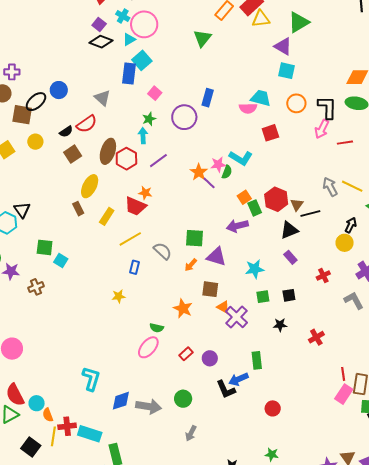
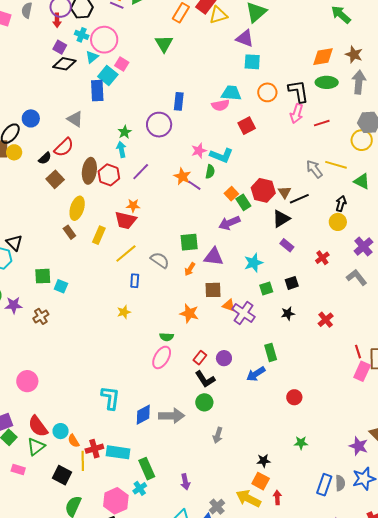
pink square: (155, 93) -> (122, 64), moved
yellow circle: (35, 142) -> (14, 152), moved
pink star: (218, 164) -> (199, 151), moved
black L-shape: (226, 389) -> (205, 379), moved

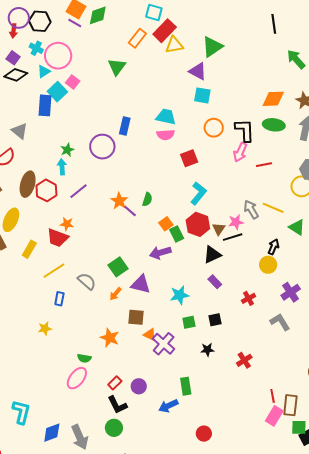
cyan trapezoid: (231, 93) -> (166, 117), moved
pink star: (199, 151) -> (236, 222), moved
cyan L-shape: (221, 155) -> (198, 193), moved, turned -80
green square: (189, 242) -> (118, 267), turned -36
gray arrow: (172, 416) -> (80, 437), turned 60

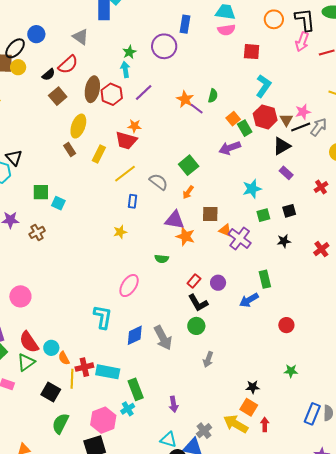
red square: (189, 158) -> (252, 52), turned 30
gray arrow: (251, 209) -> (319, 127), moved, turned 72
purple triangle: (141, 284) -> (175, 220), moved
pink ellipse: (77, 378) -> (129, 286), moved

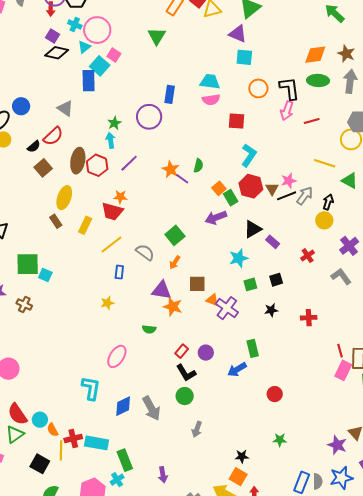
black triangle: (282, 146) -> (253, 229), moved
green square: (41, 192) -> (28, 264), size x1.4
brown cross: (37, 232) -> (24, 304), turned -35
red cross: (321, 249) -> (309, 318), turned 35

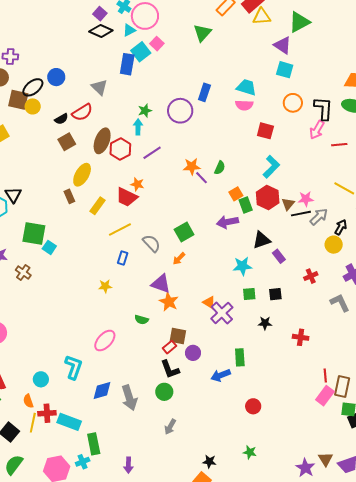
orange star: (171, 169) -> (192, 166), turned 30
brown square: (197, 284) -> (178, 336), moved
cyan circle: (40, 420) -> (41, 379), moved

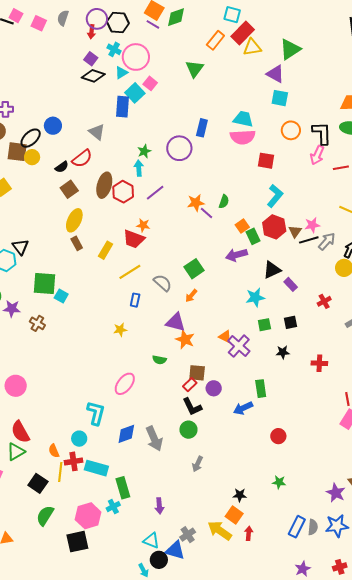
pink semicircle: (244, 105) -> (243, 137), size x1.4
yellow ellipse: (82, 175) -> (74, 220), moved
cyan circle: (41, 379) -> (79, 439), moved

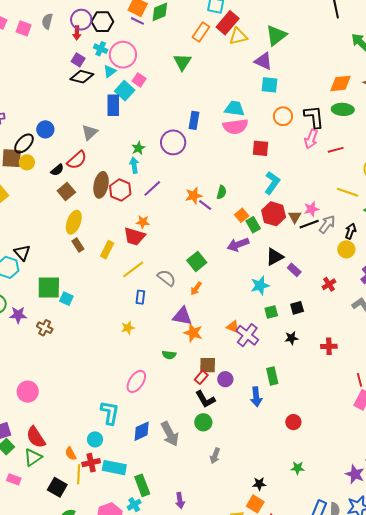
gray triangle: (97, 132) -> (90, 132), turned 42
blue arrow: (243, 408) -> (256, 397), turned -66

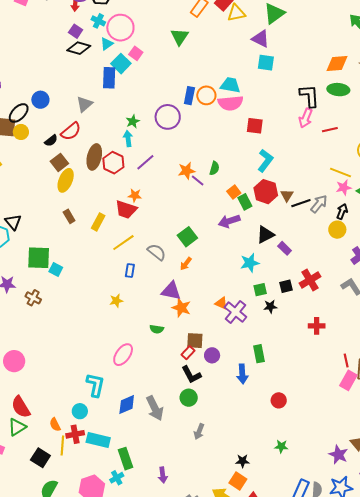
orange circle: (283, 116) -> (206, 95), moved
pink star: (311, 209) -> (344, 187), moved
yellow ellipse: (74, 222) -> (66, 180), moved
red cross: (329, 284) -> (310, 280), moved, size x1.5
black star: (291, 338) -> (270, 307), moved

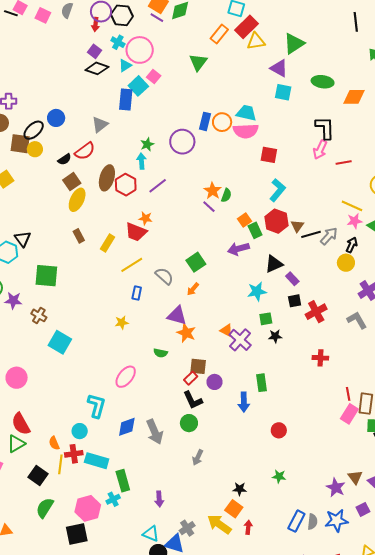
green ellipse: (338, 90) -> (323, 82), moved
orange star: (186, 171) -> (213, 191), moved, turned -30
cyan square: (56, 270) -> (60, 342), moved, size x1.6
black square: (286, 286) -> (295, 301), moved

